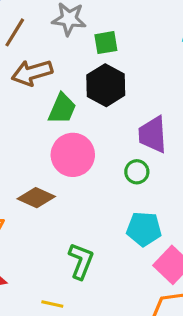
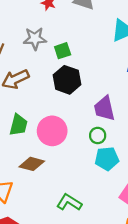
green trapezoid: (62, 109) -> (19, 125), moved
cyan pentagon: (144, 229) -> (107, 159), moved
green L-shape: (81, 261) -> (69, 202), turned -70

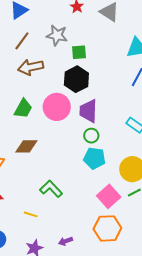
purple trapezoid: (104, 108) -> (88, 111), moved
pink circle: (52, 131) -> (57, 107), moved
brown diamond: (32, 164) -> (26, 146), turned -30

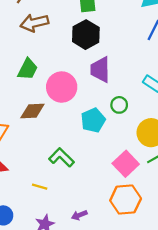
pink circle: (57, 107) -> (62, 87), moved
green circle: (91, 136) -> (119, 105), moved
cyan pentagon: (94, 158) -> (93, 120), moved, turned -30

